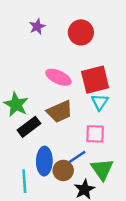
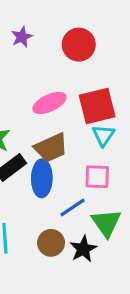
pink ellipse: (58, 77) -> (49, 103), turned -50
blue ellipse: (44, 161) -> (42, 178), moved
brown circle: (63, 170) -> (51, 243), moved

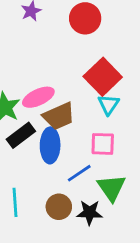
pink ellipse: (49, 103) -> (38, 97), moved
red square: (97, 106) -> (103, 77), turned -30
black star: (83, 249) -> (89, 213), turned 30

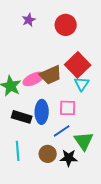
brown trapezoid: (59, 116) -> (51, 75), moved
black rectangle: (21, 135) -> (22, 117), moved, turned 54
pink square: (103, 144) -> (68, 108), moved

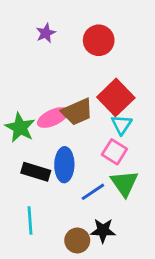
pink square: (68, 108) -> (114, 152), moved, turned 30
green triangle: (84, 141) -> (124, 183), moved
brown circle: (48, 154) -> (77, 240), moved

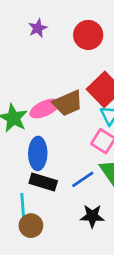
blue ellipse: (64, 165) -> (38, 153), moved
black rectangle: (36, 172) -> (43, 182), moved
brown circle: (77, 240) -> (31, 226), moved

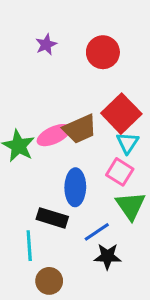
blue ellipse: (38, 153) -> (75, 187), moved
blue line: (83, 179) -> (97, 232), moved
brown circle: (31, 226) -> (49, 281), moved

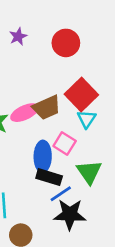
pink square: (120, 172) -> (65, 144), moved
black rectangle: (52, 218) -> (49, 177), moved
black star: (108, 256) -> (70, 214), size x1.4

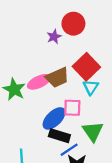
purple star: (18, 36) -> (54, 37), moved
pink square: (65, 144) -> (72, 108), turned -30
blue ellipse: (43, 156) -> (54, 118), turned 45

